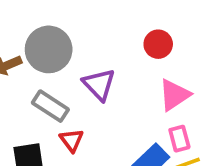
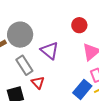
gray rectangle: (50, 106) -> (24, 65), turned 30

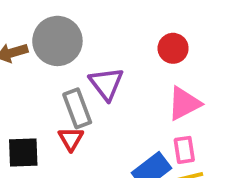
gray rectangle: (24, 65) -> (77, 108), moved

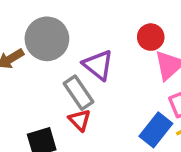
red circle: (173, 48) -> (151, 37), moved

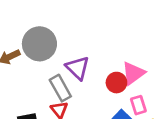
red circle: (151, 37) -> (116, 83), moved

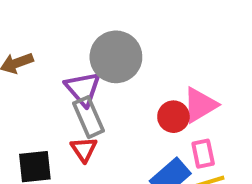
gray circle: (39, 44) -> (116, 57), moved
purple triangle: (78, 68) -> (83, 89), moved

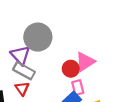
gray rectangle: (88, 117) -> (24, 71), turned -35
pink rectangle: (203, 154) -> (78, 87), moved

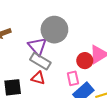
pink rectangle: (78, 87) -> (73, 78), moved
red triangle: (22, 89) -> (38, 78), turned -40

